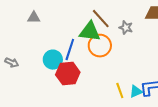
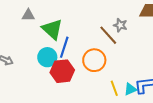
brown line: (101, 19) -> (108, 35), moved
green triangle: (90, 32) -> (52, 29), moved, turned 35
orange circle: (100, 46) -> (94, 60), moved

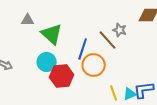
blue line: (64, 47) -> (83, 49), moved

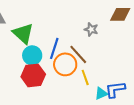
brown line: (108, 40) -> (78, 54), moved
cyan circle: (47, 62) -> (32, 55), moved
yellow line: (114, 93) -> (85, 77), moved

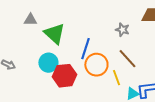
brown line: (78, 54) -> (127, 59), moved
cyan circle: (32, 55) -> (48, 63), moved

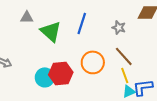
blue line: (85, 49) -> (82, 23), moved
cyan circle: (48, 63) -> (45, 77), moved
yellow line: (116, 78) -> (125, 75), moved

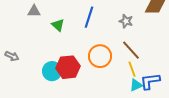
green triangle: (51, 31) -> (58, 25), size x0.6

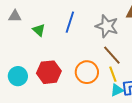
gray star: (126, 21) -> (107, 26), size x1.6
orange circle: (100, 56) -> (87, 72), moved
cyan circle: (52, 71) -> (18, 76), moved

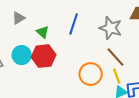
gray triangle: (15, 16) -> (19, 18), turned -32
red hexagon: (49, 72) -> (44, 56), moved
cyan circle: (18, 76) -> (22, 55), moved

